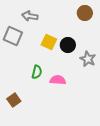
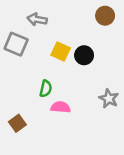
gray star: (88, 59) -> (109, 99), moved
pink semicircle: (58, 80) -> (61, 107), moved

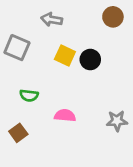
gray arrow: (37, 19) -> (52, 20), moved
green semicircle: (46, 89) -> (29, 95), moved, turned 84
gray star: (109, 99) -> (117, 121), moved, turned -30

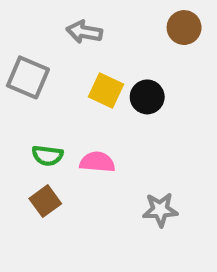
pink semicircle: (65, 115) -> (97, 162), moved
gray star: (117, 121) -> (160, 210), moved
brown square: (18, 133) -> (45, 201), moved

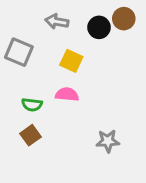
black circle: (147, 97) -> (99, 27), moved
pink semicircle: (97, 162) -> (67, 94), moved

